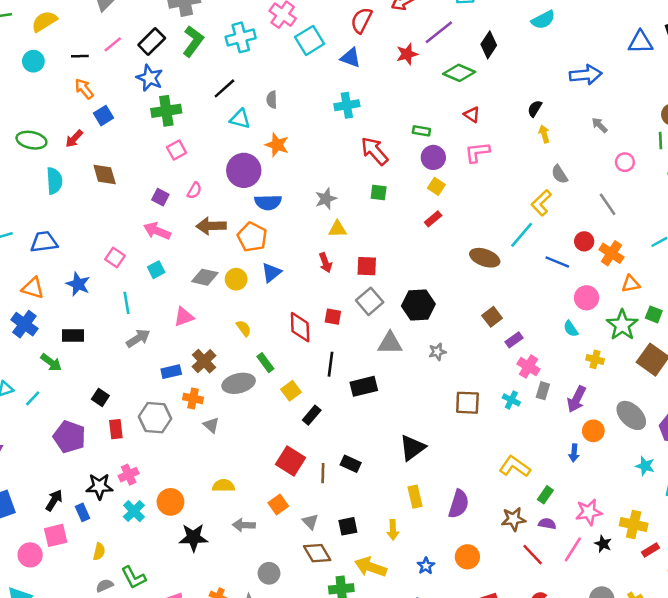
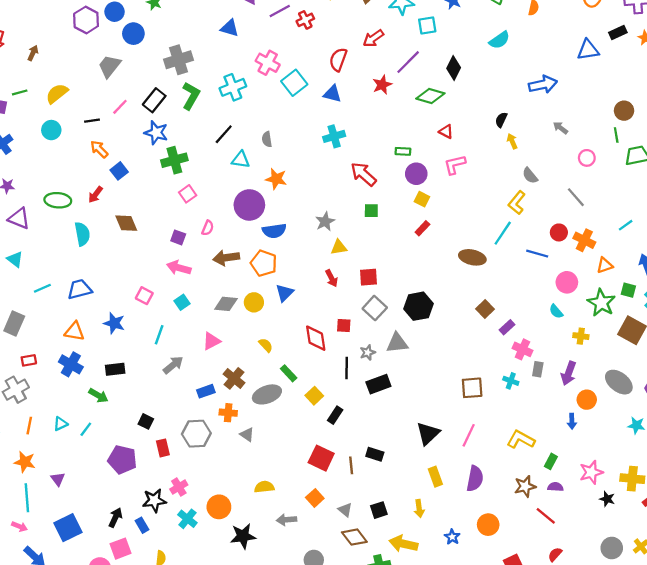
cyan line: (126, 303) -> (159, 335), turned 36
gray star: (437, 352) -> (368, 353), moved
pink line: (573, 549) -> (469, 435), moved

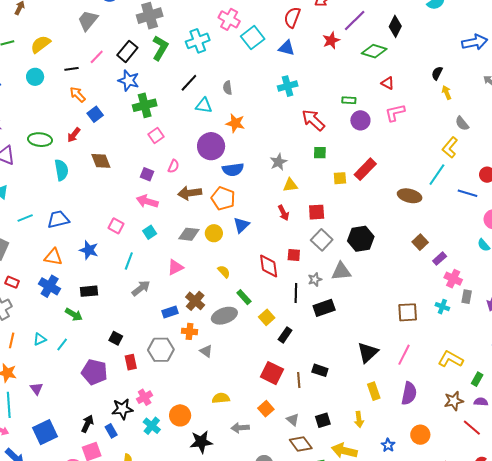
yellow square: (422, 199) -> (340, 178), moved, turned -32
red rectangle: (422, 228) -> (365, 169), size x1.6
red rectangle: (29, 360) -> (12, 282), turned 32

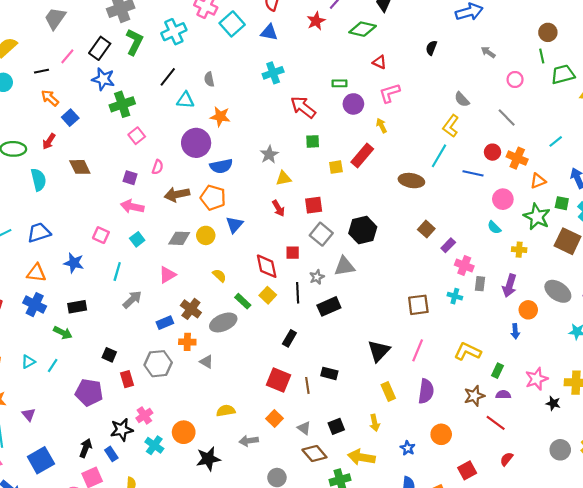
yellow arrow: (447, 93) -> (382, 126), moved
yellow square: (267, 317) -> (268, 295), moved

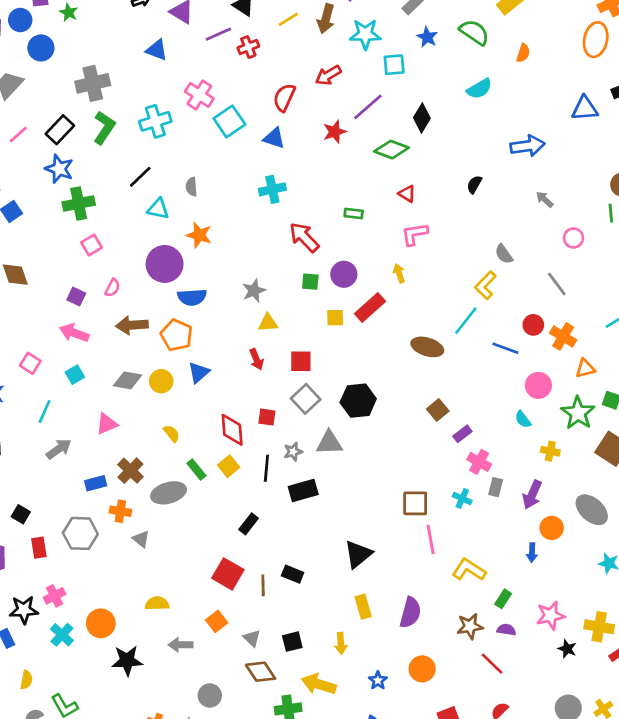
purple circle: (353, 104) -> (344, 274), moved
pink line: (418, 350) -> (431, 539), moved, turned -40

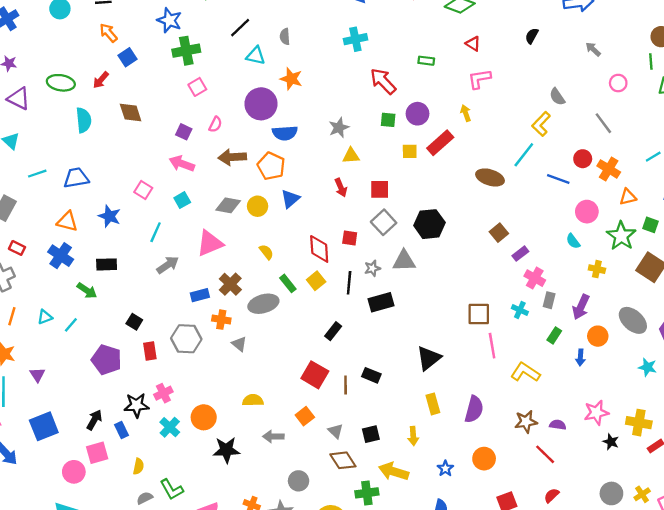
pink triangle: (107, 424) -> (210, 243), size x1.4
green rectangle: (503, 599) -> (554, 335), moved

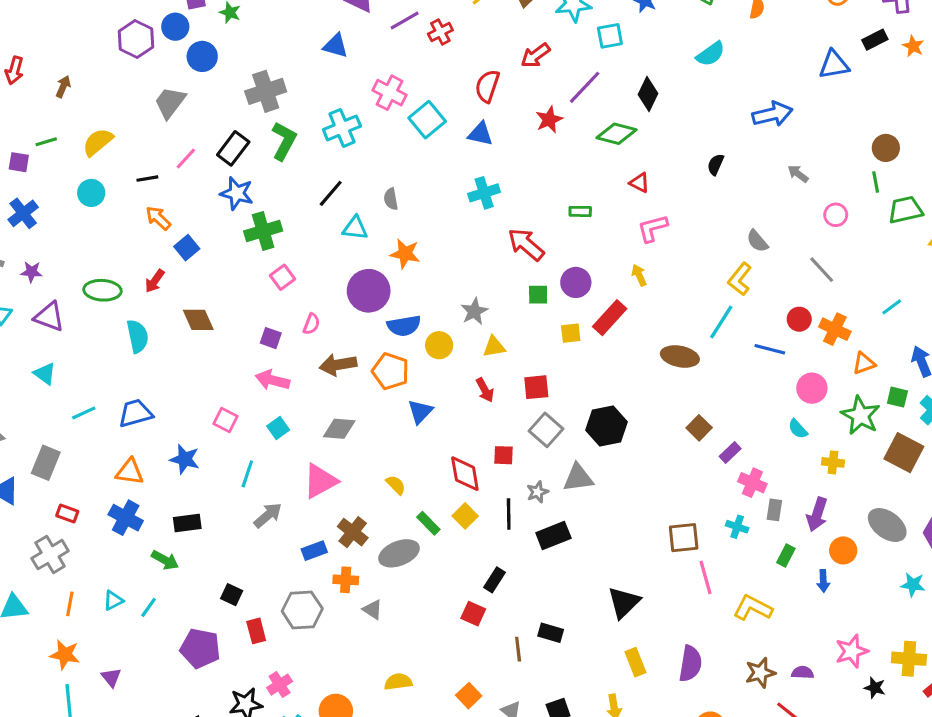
yellow circle: (258, 206) -> (439, 345), moved
red square: (315, 375) -> (473, 614), moved, size x0.7

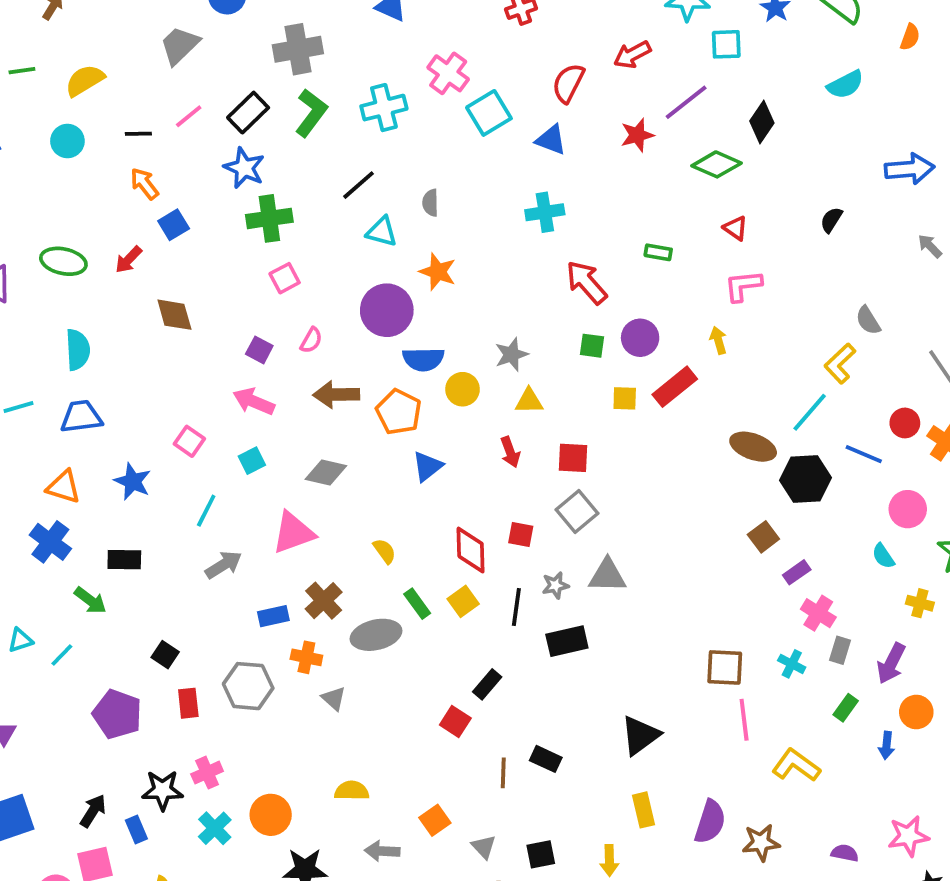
cyan semicircle: (138, 336) -> (78, 350), moved
black hexagon: (607, 426) -> (806, 479), moved
brown star: (760, 673) -> (761, 843), moved

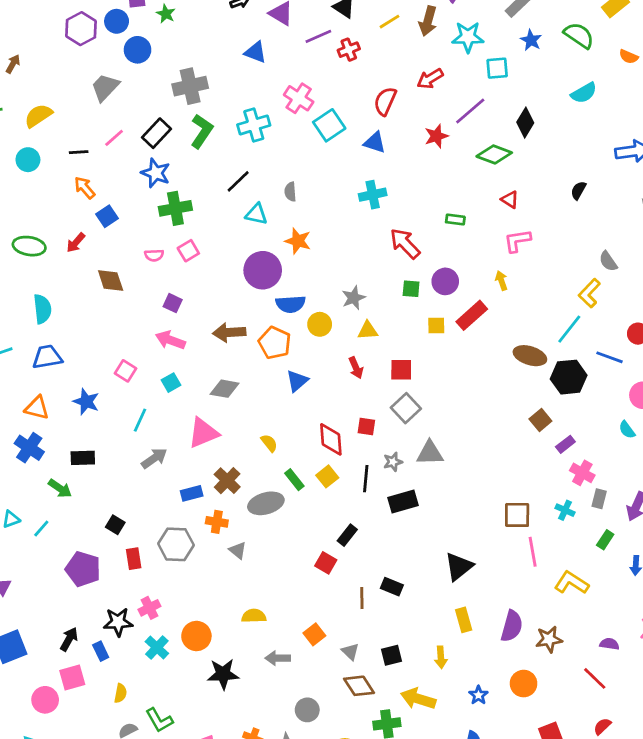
orange semicircle: (910, 37) -> (629, 57), turned 96
pink semicircle: (311, 340) -> (154, 255), moved, turned 60

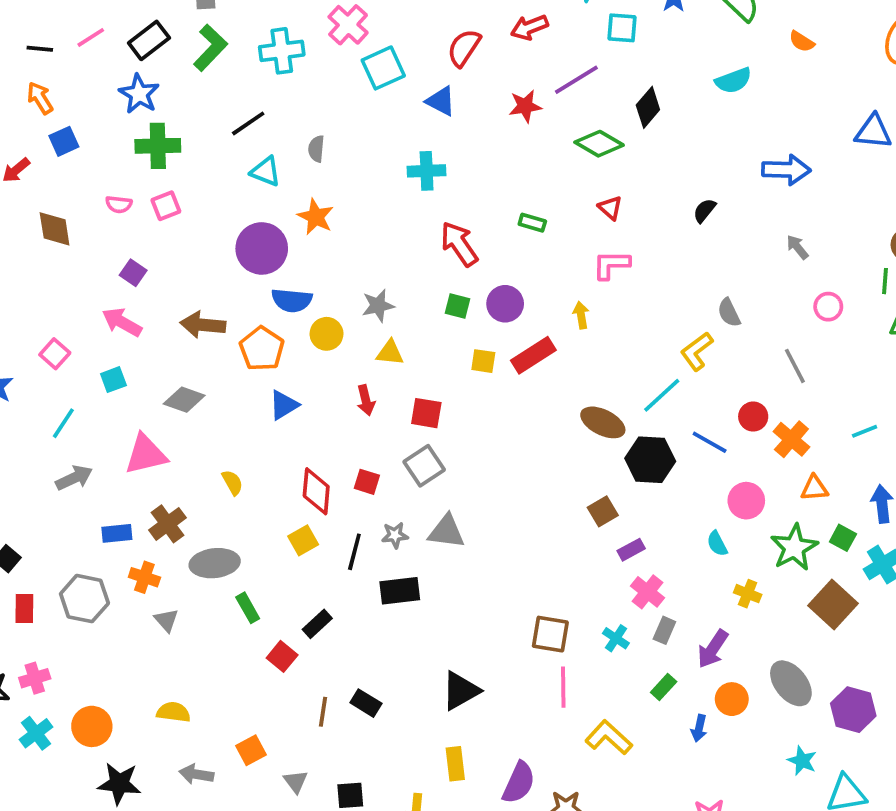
green rectangle: (294, 480) -> (248, 608), moved

